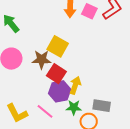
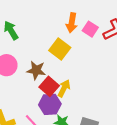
yellow square: (58, 46) -> (60, 49), moved
yellow arrow: (75, 85) -> (64, 88), moved

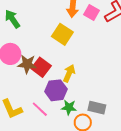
brown star: (36, 70) -> (27, 64), moved
red square: (49, 86) -> (41, 67), moved

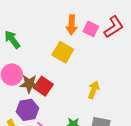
yellow arrow: (69, 73) -> (94, 90), moved
purple hexagon: (56, 90) -> (27, 110), moved

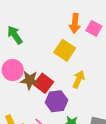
yellow arrow: (94, 90) -> (79, 79), moved
purple hexagon: (27, 110) -> (56, 101), moved

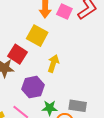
red square: (44, 83) -> (17, 54), moved

